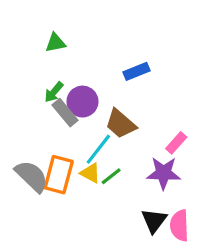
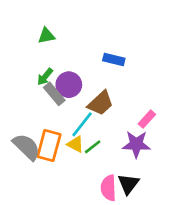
blue rectangle: (136, 71) -> (114, 59), turned 36
brown trapezoid: (121, 124) -> (101, 103), turned -84
pink semicircle: (179, 225) -> (109, 188), moved

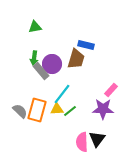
green arrow: (45, 77) -> (34, 58), turned -32
brown trapezoid: (101, 103) -> (76, 59), moved, turned -30
yellow triangle: (75, 144) -> (57, 109), turned -32
gray semicircle: (26, 147) -> (20, 111), size x0.7

